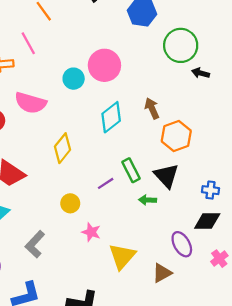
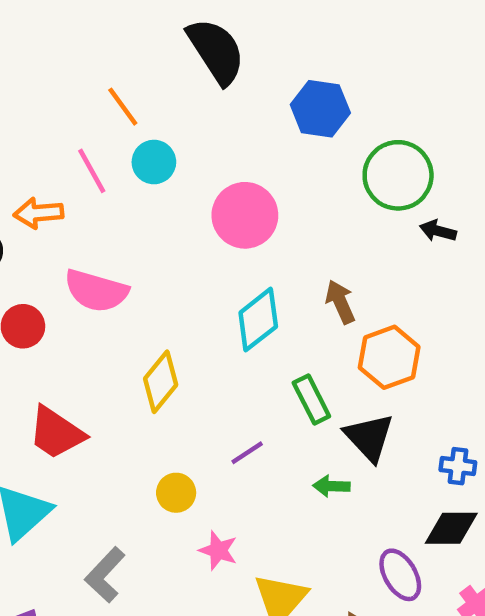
cyan circle: (74, 79) -> (154, 162), moved
green rectangle: (131, 170) -> (311, 400), moved

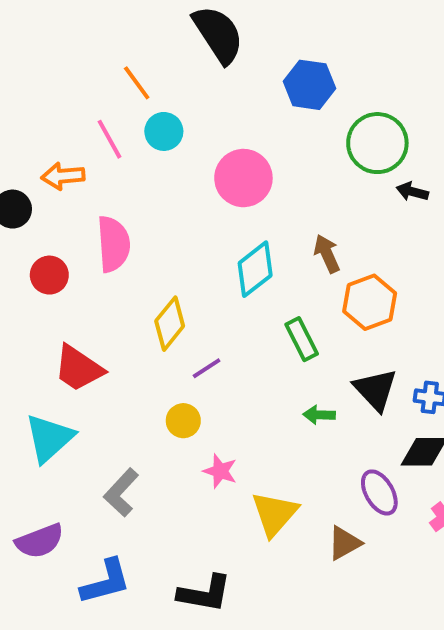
pink semicircle: (96, 291) -> (113, 244), turned -110
black triangle: (369, 437) -> (375, 390), moved
purple line: (247, 453) -> (207, 368), moved

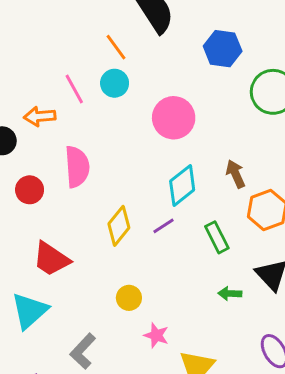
orange line: (137, 83) -> (116, 47), moved
purple line: (207, 368) -> (164, 226), moved

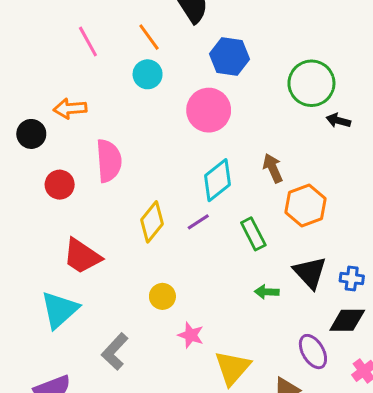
blue hexagon: (223, 49) -> (230, 56), moved
pink line: (74, 89) -> (88, 42), moved

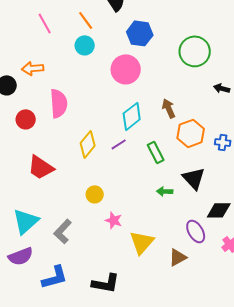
black arrow: (338, 121) -> (222, 88), moved
blue cross: (352, 278) -> (223, 142), moved
cyan triangle: (60, 310) -> (26, 221), moved

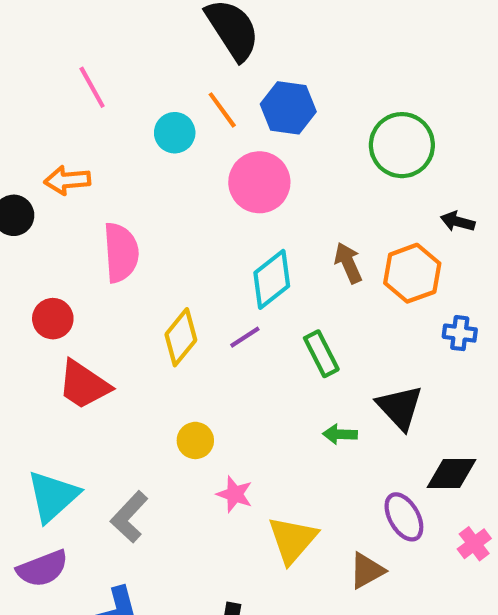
orange line: (86, 20) -> (222, 110), moved
red circle: (26, 119) -> (53, 319), moved
orange hexagon: (191, 133) -> (412, 273), moved

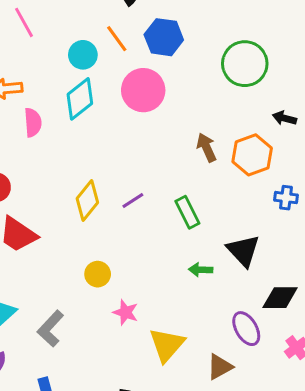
pink semicircle: (121, 253) -> (33, 123), moved, size x0.7
cyan diamond: (272, 279) -> (80, 99), moved

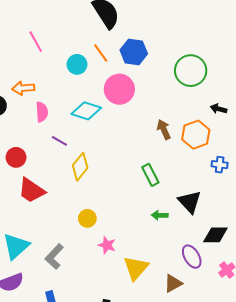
cyan diamond: (80, 99) -> (86, 111), moved, turned 56
purple line: (133, 201) -> (59, 141), moved, turned 63

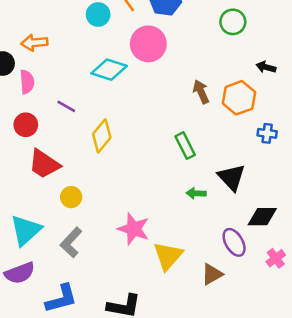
green circle: (191, 71) -> (233, 22), size x0.7
pink semicircle: (42, 112) -> (27, 82), moved
purple line: (59, 141) -> (66, 106), moved
yellow circle: (87, 218) -> (71, 197), moved
pink star: (107, 245) -> (134, 229), size x1.5

